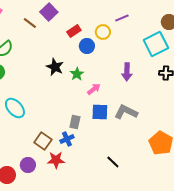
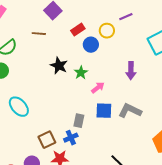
brown line: (30, 23) -> (39, 34), moved, turned -32
brown square: (43, 141) -> (47, 140), turned 30

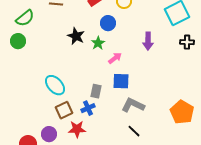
blue circle: (91, 45) -> (108, 23), moved
cyan ellipse: (19, 107) -> (55, 85), moved
gray L-shape: (130, 111) -> (133, 105), moved

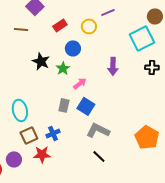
blue square: (121, 81) -> (86, 106), turned 30
cyan ellipse: (55, 85) -> (20, 110), turned 30
gray rectangle: (96, 91) -> (64, 105), moved

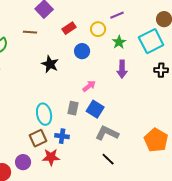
green star: (63, 68) -> (119, 42), moved
cyan ellipse: (20, 110) -> (44, 114), moved
blue cross: (53, 133) -> (62, 136), turned 32

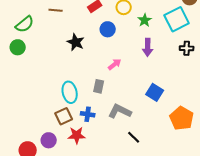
blue square: (95, 109) -> (155, 92), moved
gray L-shape: (107, 133) -> (120, 111), moved

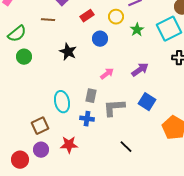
green circle: (18, 47) -> (24, 57), moved
purple arrow: (148, 47) -> (140, 70), moved, turned -126
gray L-shape: (120, 111) -> (114, 108), moved, turned -30
blue cross: (88, 114) -> (87, 119), moved
brown square: (64, 116) -> (40, 126), moved

